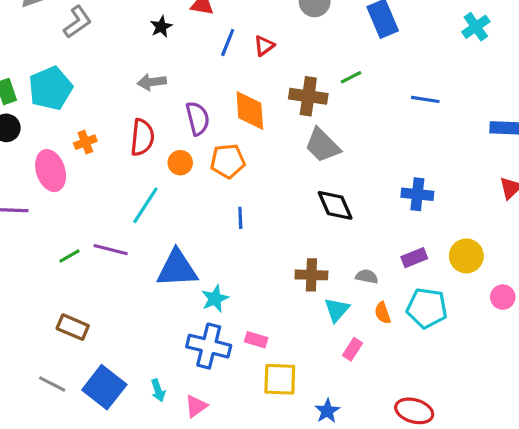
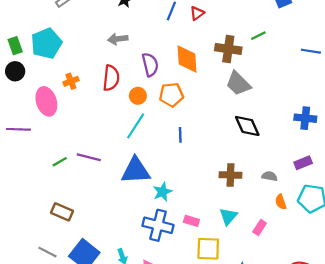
cyan line: (145, 205) -> (136, 126), moved
cyan triangle: (337, 310) -> (228, 216), moved

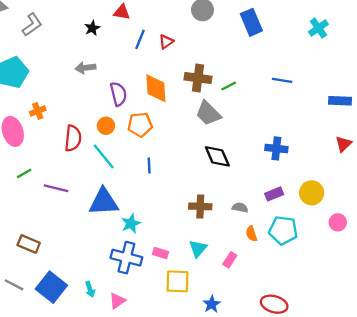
green line: (258, 36) -> (229, 86), moved
red semicircle: (111, 78) -> (73, 138), moved
cyan line: (136, 126) -> (104, 156), turned -72
green line: (60, 162) -> (24, 173), moved

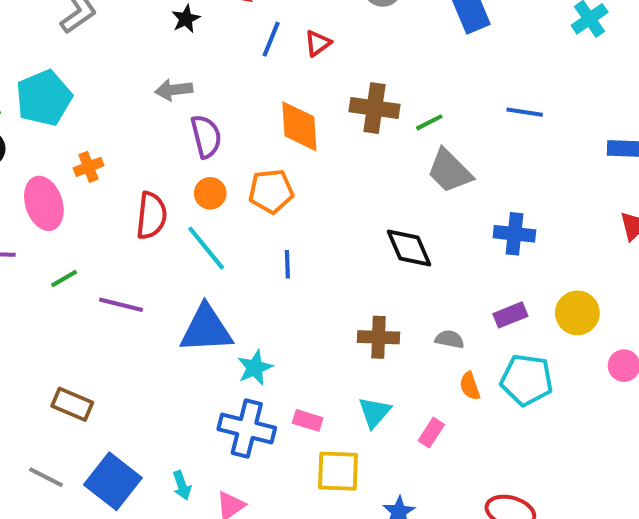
purple semicircle: (118, 94) -> (206, 136), moved
gray trapezoid: (208, 113) -> (450, 171), moved

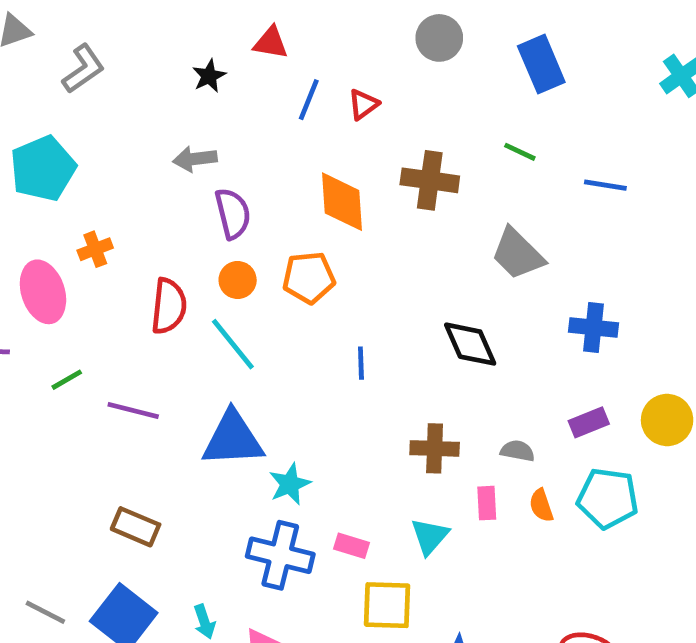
green line: (429, 122) -> (520, 152), moved, turned 52
blue line: (287, 264) -> (361, 363), moved
brown rectangle: (72, 404) -> (136, 527), moved
pink rectangle: (431, 433) -> (487, 503), moved, turned -36

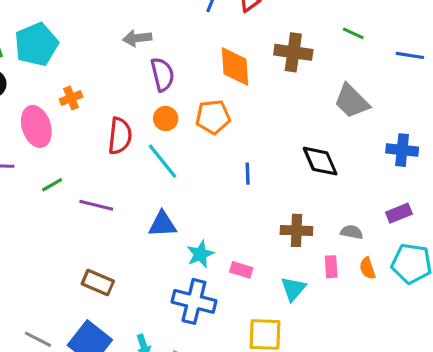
blue triangle: (233, 439) -> (162, 224), size x0.7
pink rectangle: (351, 546) -> (241, 270), moved

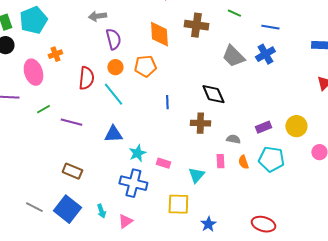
blue cross: (402, 150) -> (265, 54), moved, turned -36
brown cross: (296, 230) -> (200, 123), moved

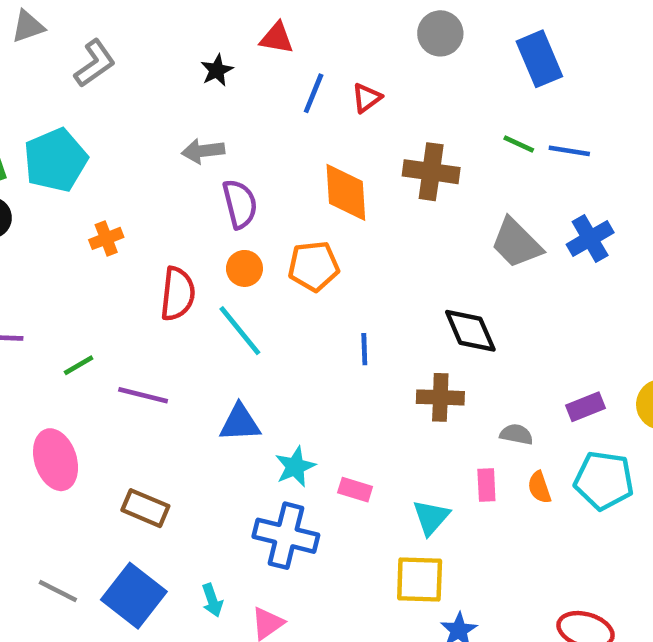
blue line: (270, 27) -> (569, 151), moved
pink ellipse: (33, 72) -> (56, 460), moved
yellow square: (178, 204) -> (420, 580), moved

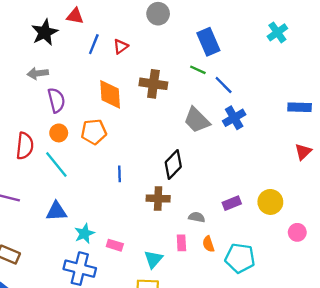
blue rectangle: (539, 59) -> (208, 42), moved
black star: (217, 70) -> (45, 32), size x1.6
blue line: (569, 151) -> (224, 85), moved, turned 36
black diamond: (470, 331) -> (173, 165), turned 68
cyan pentagon: (604, 480) -> (240, 258), moved

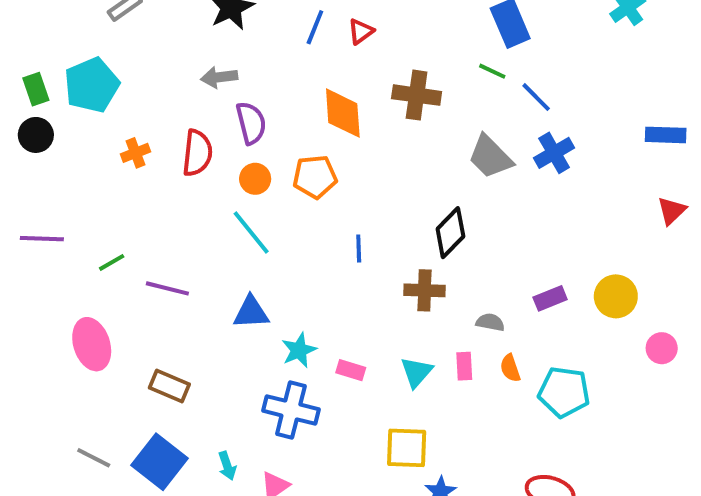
red semicircle: (25, 146) -> (197, 153), moved
cyan triangle: (153, 259) -> (417, 372), moved

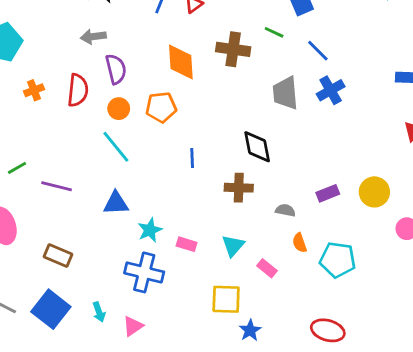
green line: (492, 71) -> (274, 32), moved
gray trapezoid: (490, 157) -> (285, 93), turned 40
black diamond: (450, 233) -> (257, 147), turned -56
pink rectangle: (464, 366) -> (267, 268), moved, turned -48

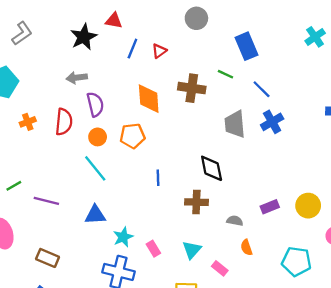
pink rectangle: (187, 244) -> (153, 249), turned 42
cyan pentagon: (338, 260) -> (296, 261), moved

